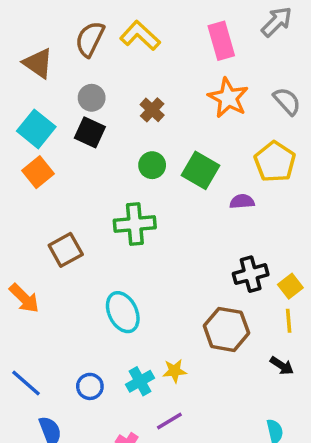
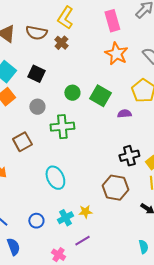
yellow L-shape: (140, 36) -> (65, 18), turned -100
brown semicircle: (90, 39) -> (36, 33), moved, turned -105
gray circle: (92, 98) -> (37, 107), moved
brown cross: (152, 110) -> (61, 43), moved

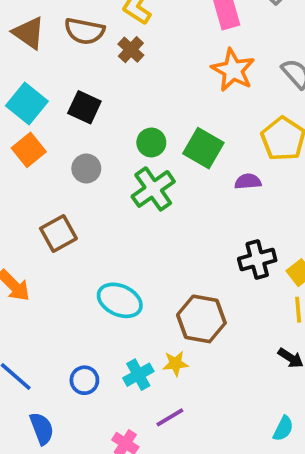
green cross: (62, 127) -> (153, 189), moved, turned -30
cyan ellipse: (55, 178) -> (120, 300), turned -40
brown hexagon: (115, 188) -> (201, 319), moved
cyan semicircle: (143, 247) -> (283, 429), turned 40

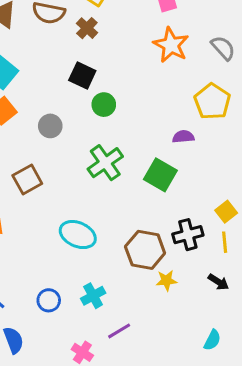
black square: (84, 107) -> (82, 75), moved
green square: (203, 148) -> (160, 175), moved
green cross: (153, 189) -> (105, 163), moved
black cross: (257, 260) -> (188, 235), moved
yellow star: (175, 364) -> (166, 280), moved

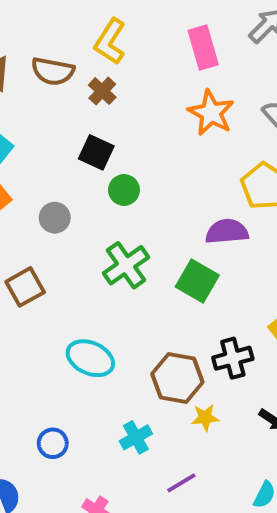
purple semicircle: (183, 137) -> (227, 232), size x1.5
cyan cross: (93, 296) -> (136, 437), moved
purple line: (119, 331) -> (181, 483), moved

